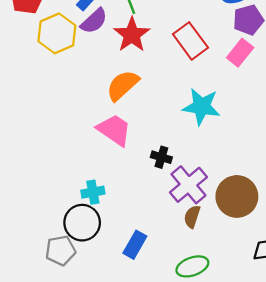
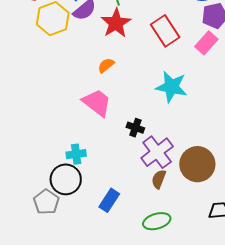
orange semicircle: (123, 85) -> (106, 65), size x0.6
gray pentagon: (61, 250) -> (46, 202), turned -30

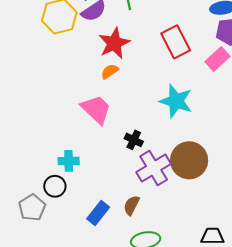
red star: (116, 23) -> (114, 43), moved
brown circle: (197, 164) -> (189, 160), moved
black circle: (66, 179) -> (55, 186), size x0.7
brown semicircle: (159, 179) -> (132, 205), moved

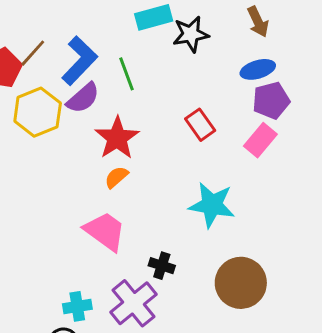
red rectangle: (176, 42) -> (200, 125), size x0.7
purple cross: (154, 168) -> (134, 303), moved

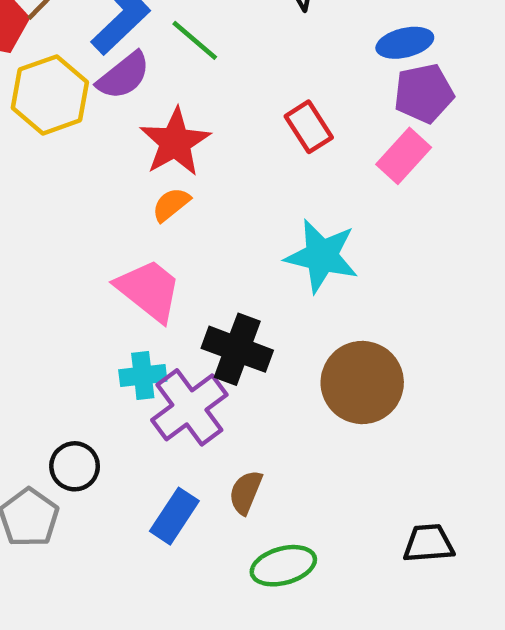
green line: (126, 74) -> (195, 40), turned -32
black cross: (162, 266) -> (237, 349), size x1.6
cyan cross: (77, 306) -> (143, 376), moved

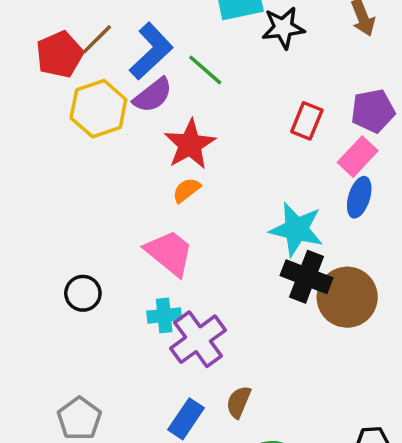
blue ellipse: (405, 43) -> (359, 197), moved, turned -60
red rectangle: (309, 127) -> (307, 121), moved, turned 54
black cross: (237, 349) -> (307, 277), moved
brown circle: (362, 383) -> (347, 297), moved
black circle: (75, 466) -> (83, 293), moved

